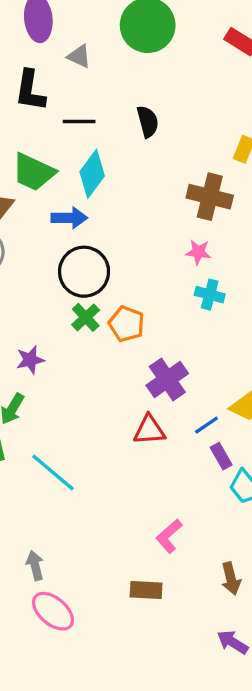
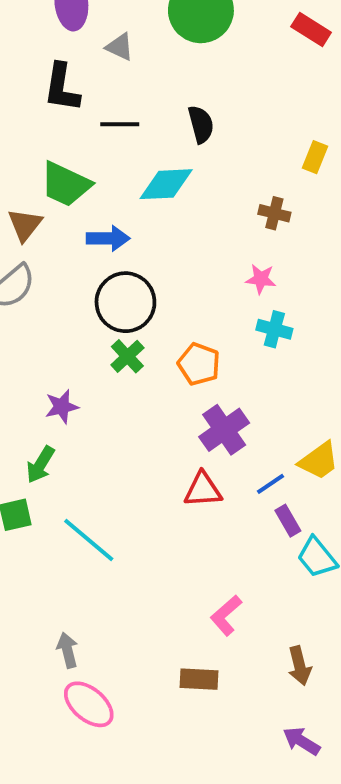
cyan diamond: (92, 174) -> (166, 184), moved, turned 51
brown cross: (210, 197) -> (274, 213), size x0.6
orange pentagon: (126, 324) -> (199, 364), moved

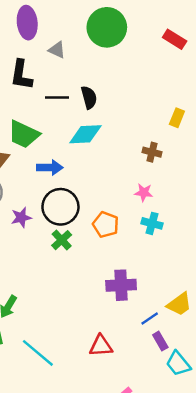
black semicircle: (201, 124) -> (89, 97), moved
orange pentagon: (199, 364) -> (106, 225), moved
purple star: (62, 407) -> (21, 217), moved
purple cross: (224, 430) -> (121, 285), turned 32
red triangle: (203, 490) -> (101, 346), moved

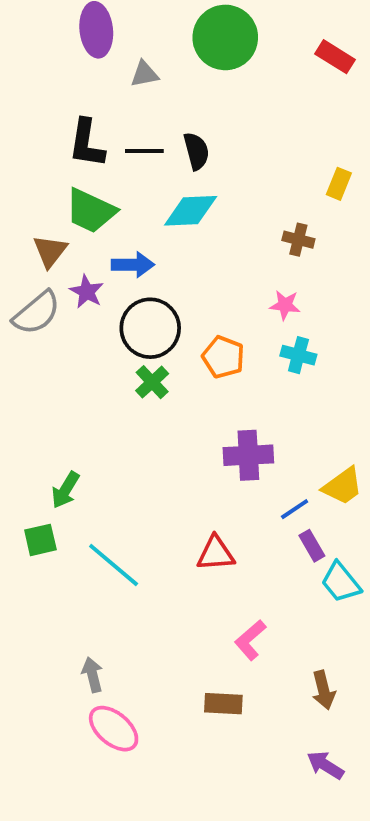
gray triangle: (57, 50) -> (144, 74), turned -36
black L-shape: (21, 75) -> (87, 143), moved
purple star: (21, 217) -> (87, 292), moved, turned -30

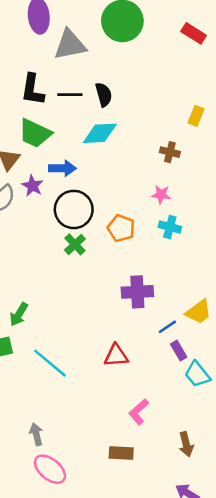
gray triangle: (144, 74) -> (70, 45), size x1.8

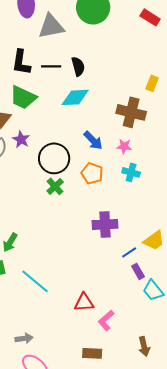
brown cross: (170, 152) -> (131, 112), size x1.8
blue arrow: (62, 168) -> (93, 140), moved, turned 45
red triangle: (116, 356) -> (84, 302), moved
gray arrow: (36, 434) -> (24, 338), turned 96

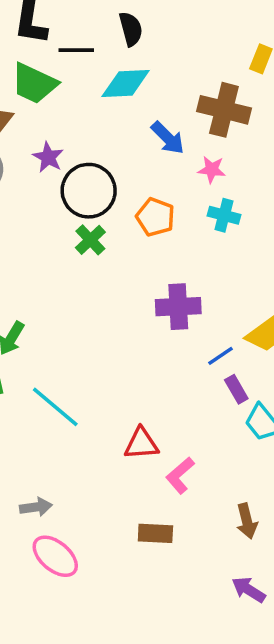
black line: (51, 66) -> (76, 50), moved
purple star: (21, 139) -> (48, 157), moved
blue arrow: (93, 140) -> (168, 138), moved

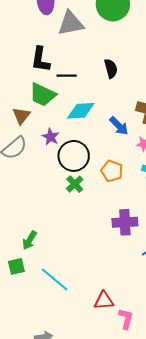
black semicircle: (131, 29) -> (111, 69), moved
cyan diamond: (126, 83) -> (81, 111), moved
pink L-shape: (180, 475) -> (126, 319), turned 145

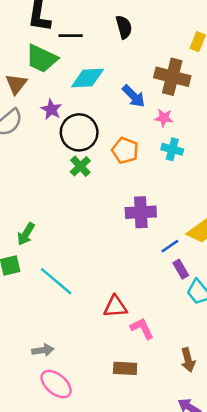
pink L-shape: (126, 319) -> (142, 328), turned -40

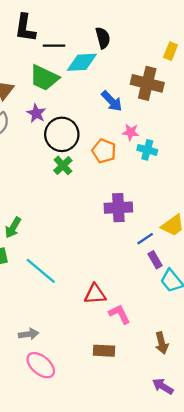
green trapezoid: (42, 59) -> (44, 78), moved
cyan diamond: (88, 78) -> (82, 62), moved
pink star: (164, 118) -> (131, 132), moved

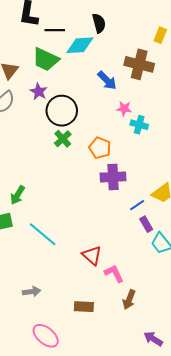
orange pentagon: (104, 151) -> (100, 148), moved
red triangle: (95, 294) -> (92, 255), turned 45
brown arrow: (162, 343) -> (129, 300), moved, turned 36
brown rectangle: (104, 351) -> (84, 307), moved
pink ellipse: (41, 365) -> (46, 336), moved

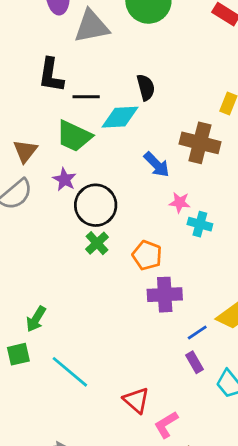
purple rectangle: (146, 224) -> (195, 362), moved
pink L-shape: (114, 273) -> (166, 425), turned -95

